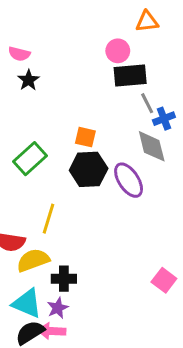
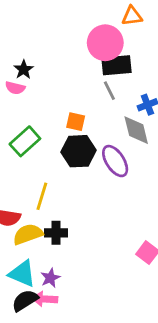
pink circle: (118, 51) -> (105, 43), size x1.6
pink semicircle: (19, 54) -> (15, 88), moved
gray line: (147, 103) -> (109, 91), moved
black cross: (64, 279) -> (56, 233), moved

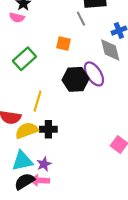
gray line: (109, 91) -> (81, 19), moved
black hexagon: (78, 151) -> (75, 79), moved
cyan triangle: (22, 274) -> (22, 161), turned -35

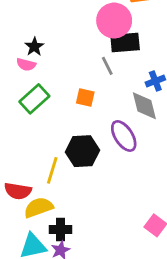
green rectangle: (24, 59) -> (34, 99), moved
black hexagon: (75, 79) -> (82, 151), moved
black cross: (48, 129) -> (60, 229), moved

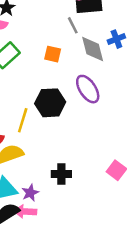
gray diamond: (144, 106) -> (93, 49), moved
black cross: (60, 229) -> (61, 174), moved

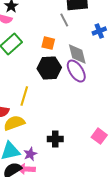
gray diamond: (93, 49) -> (77, 54), moved
black hexagon: (50, 103) -> (49, 68), moved

